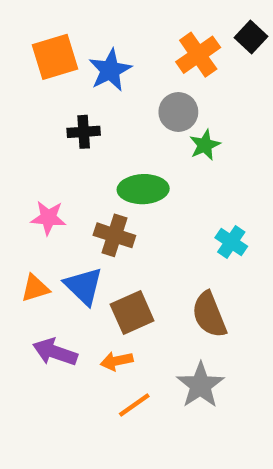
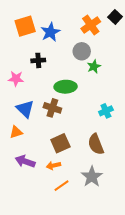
pink star: (48, 218) -> (16, 79), moved
cyan cross: (231, 242) -> (106, 111), turned 32
blue triangle: (84, 286) -> (25, 109), moved

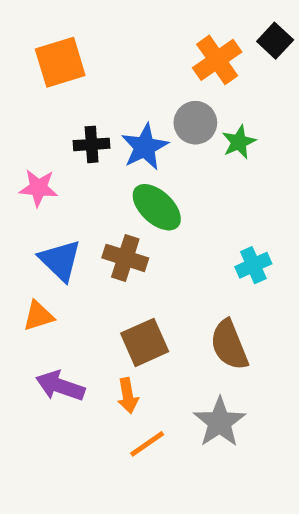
blue star: (50, 32) -> (145, 147), moved
green star: (94, 66) -> (239, 142), moved
green ellipse: (66, 87) -> (157, 207), turned 45
orange arrow: (53, 165) -> (128, 396), turned -88

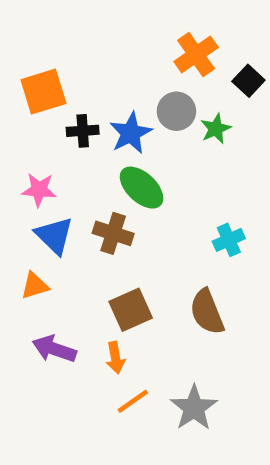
black square: (275, 41) -> (248, 81), moved
orange square: (60, 62) -> (43, 92), moved
pink star: (38, 188) -> (39, 190), moved
gray star: (220, 422) -> (194, 408), moved

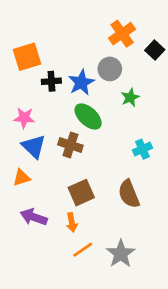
green star: (216, 129) -> (130, 97), moved

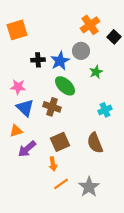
orange square: (27, 57) -> (17, 30), moved
purple arrow: (34, 217) -> (27, 149), moved, turned -60

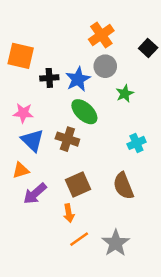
orange cross: (90, 25) -> (101, 35), moved
orange square: (17, 30) -> (21, 56), moved, turned 30

